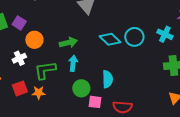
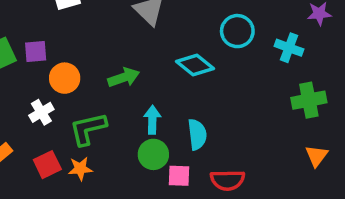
purple square: (19, 23) -> (36, 51), turned -32
cyan circle: (134, 37) -> (237, 31), moved
cyan arrow: (73, 63) -> (152, 120), moved

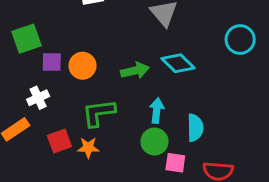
purple square: (36, 51) -> (52, 62), moved
cyan diamond: (195, 65) -> (178, 63), moved
white cross: (41, 112) -> (38, 98), moved

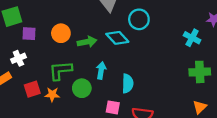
cyan circle: (240, 40) -> (139, 19), moved
orange circle: (83, 66) -> (61, 33), moved
green circle: (154, 142) -> (82, 88), moved

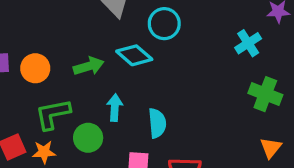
orange circle: (61, 33) -> (35, 68), moved
cyan cross: (192, 38) -> (248, 43), turned 35
green cross: (200, 72) -> (265, 94), turned 30

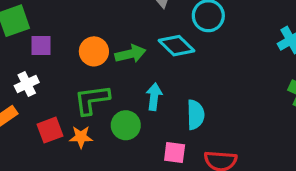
orange circle: (35, 68) -> (94, 51), moved

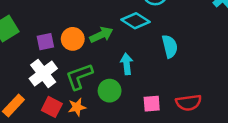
purple square: (41, 45) -> (45, 42), moved
white cross: (27, 84) -> (43, 74), moved, size x1.5
cyan semicircle: (196, 115) -> (170, 46), moved
red square: (50, 130) -> (52, 107), turned -30

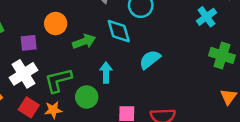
cyan diamond: (136, 21) -> (119, 31), turned 36
orange circle: (73, 39) -> (56, 24), moved
cyan semicircle: (170, 46) -> (150, 59), turned -120

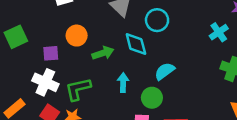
white cross: (23, 74) -> (45, 82), turned -35
green circle: (87, 97) -> (152, 98), moved

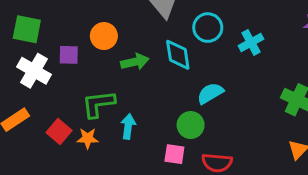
cyan cross: (219, 32) -> (251, 42), moved
green square: (16, 37) -> (27, 29), turned 30
white cross: (45, 82) -> (34, 71), moved
cyan arrow: (123, 83) -> (128, 126), moved

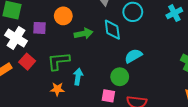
cyan cross: (251, 42) -> (174, 13), moved
red square: (59, 132) -> (27, 62), moved
orange star: (88, 138) -> (57, 89), moved

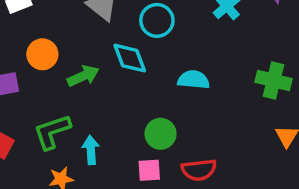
cyan semicircle: (133, 56) -> (194, 80), moved, turned 48

